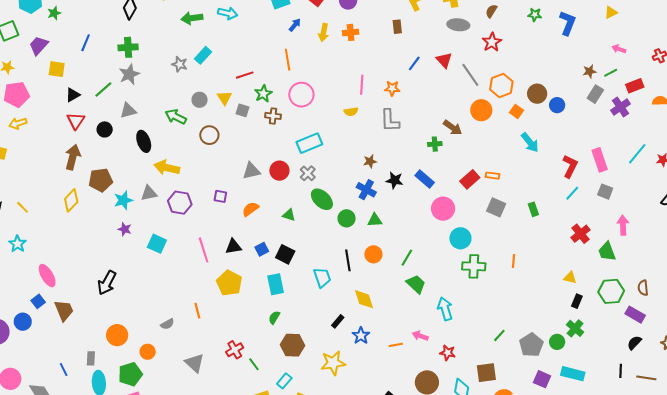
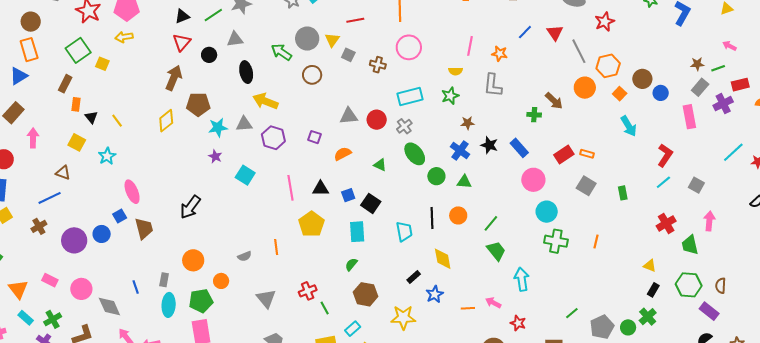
green star: (263, 94) -> (450, 96), moved
gray circle: (200, 100) -> (307, 39), size x1.5
pink rectangle: (600, 160) -> (689, 117), moved

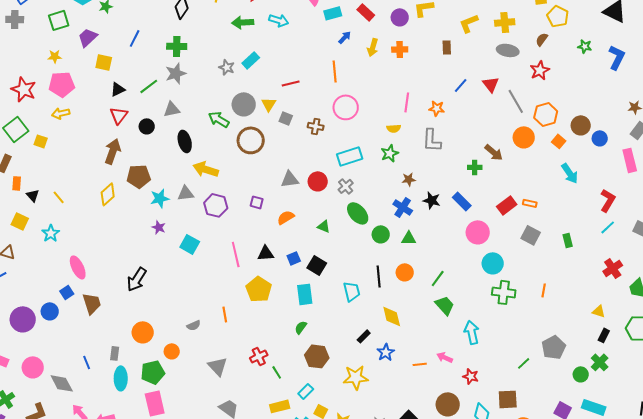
brown circle: (312, 75) -> (251, 140), size x1.4
gray pentagon: (602, 327) -> (554, 347), moved

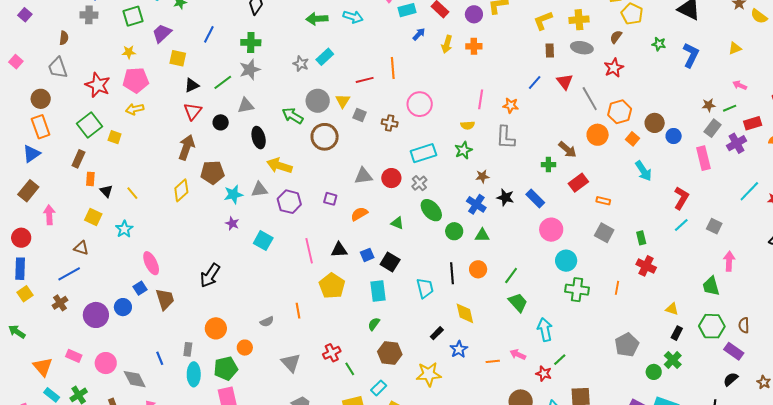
brown rectangle: (447, 47) -> (550, 51), moved
orange line: (335, 71) -> (393, 68), moved
red rectangle: (507, 205) -> (578, 183), moved
red cross: (613, 268) -> (646, 266), moved, turned -30
green line: (524, 363) -> (560, 360), moved

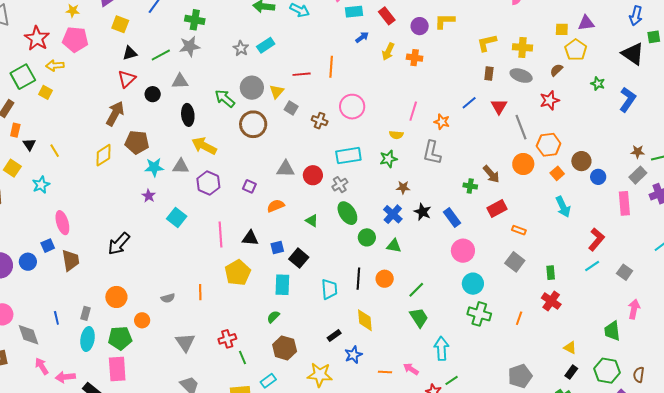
yellow arrow: (135, 109) -> (55, 66), moved

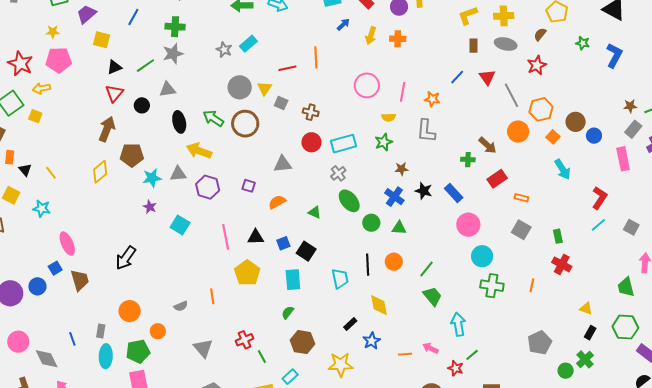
green arrow: (225, 99) -> (213, 118), moved
pink circle: (352, 107) -> (367, 85), moved
red circle: (313, 175) -> (311, 142), moved
cyan star: (41, 185) -> (42, 208), turned -30

